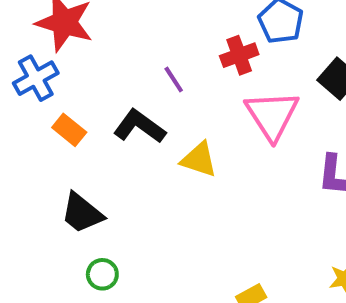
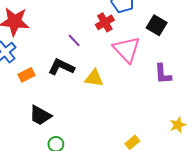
orange rectangle: (69, 130) -> (26, 75), turned -56

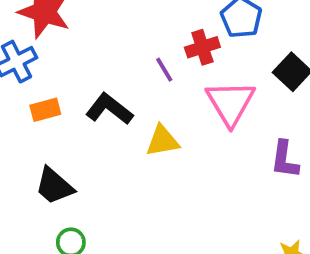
purple line: (74, 40) -> (164, 70), moved
yellow triangle: (94, 78) -> (162, 141), turned -30

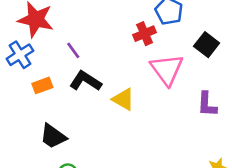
purple line: (164, 70) -> (73, 50), moved
yellow triangle: (162, 141) -> (123, 99), turned 45

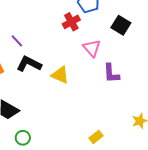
pink triangle: (167, 69) -> (92, 48), size x0.7
purple L-shape: (207, 104) -> (111, 73), moved

